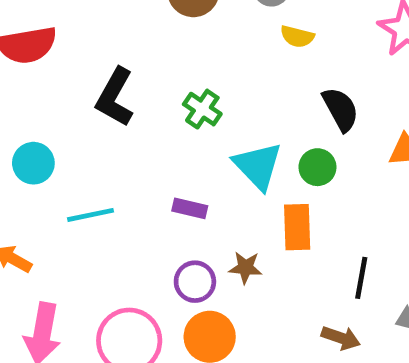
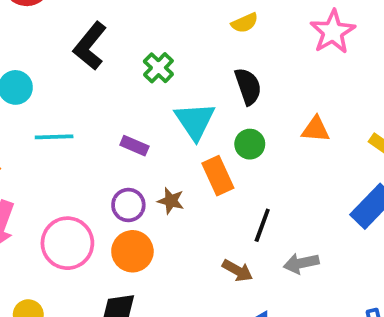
yellow semicircle: (297, 36) -> (245, 23), turned -48
black semicircle: (341, 109) -> (248, 86), moved
green circle: (317, 167) -> (250, 144), moved
orange rectangle: (297, 227) -> (218, 176), turned -33

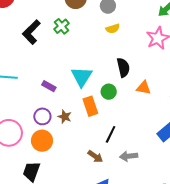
green cross: (158, 68) -> (62, 26), moved
black semicircle: (248, 86) -> (123, 67), moved

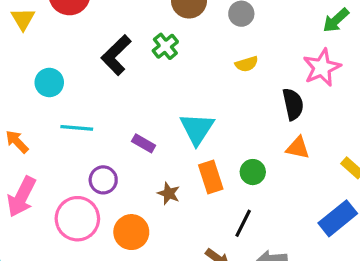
yellow semicircle: (113, 29) -> (247, 64), moved
black semicircle: (123, 67) -> (293, 104), moved
green circle: (109, 92) -> (253, 172), moved
purple circle: (42, 116) -> (103, 180), moved

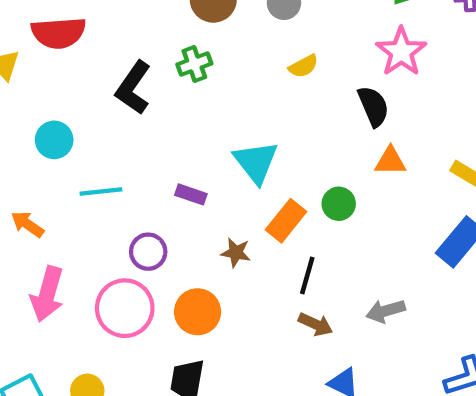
green cross: (165, 46) -> (194, 64), turned 30
orange rectangle: (211, 177) -> (286, 221), turned 68
black line: (243, 223) -> (307, 275), moved

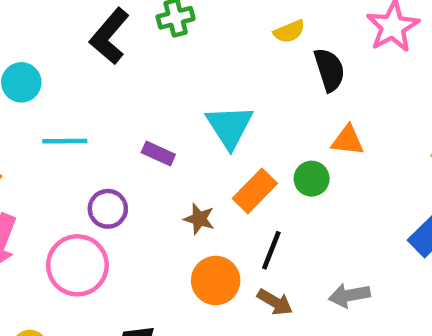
black semicircle: (373, 106) -> (329, 70), moved
orange triangle: (390, 161) -> (348, 140), moved
orange circle: (198, 312) -> (216, 280), moved

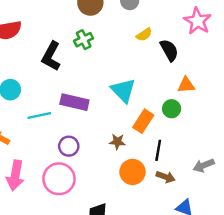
purple rectangle: (158, 154) -> (74, 102), moved, size x1.6

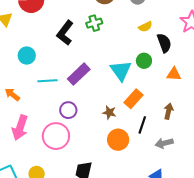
purple rectangle: (74, 102) -> (79, 74), turned -65
green circle: (172, 109) -> (144, 61), moved
gray arrow: (204, 165) -> (164, 143), moved
brown arrow: (166, 177) -> (169, 111), moved, turned -105

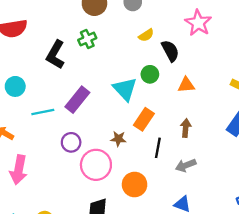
pink circle: (56, 136) -> (96, 165), moved
orange circle: (118, 140) -> (135, 184), moved

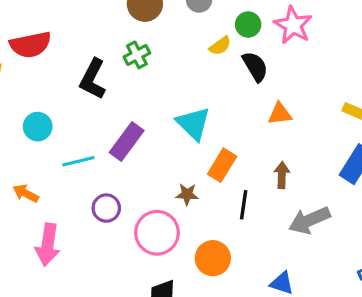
green circle: (150, 74) -> (248, 25), moved
purple circle: (71, 142) -> (106, 208), moved
gray arrow: (186, 165) -> (309, 220), moved, size x1.4

